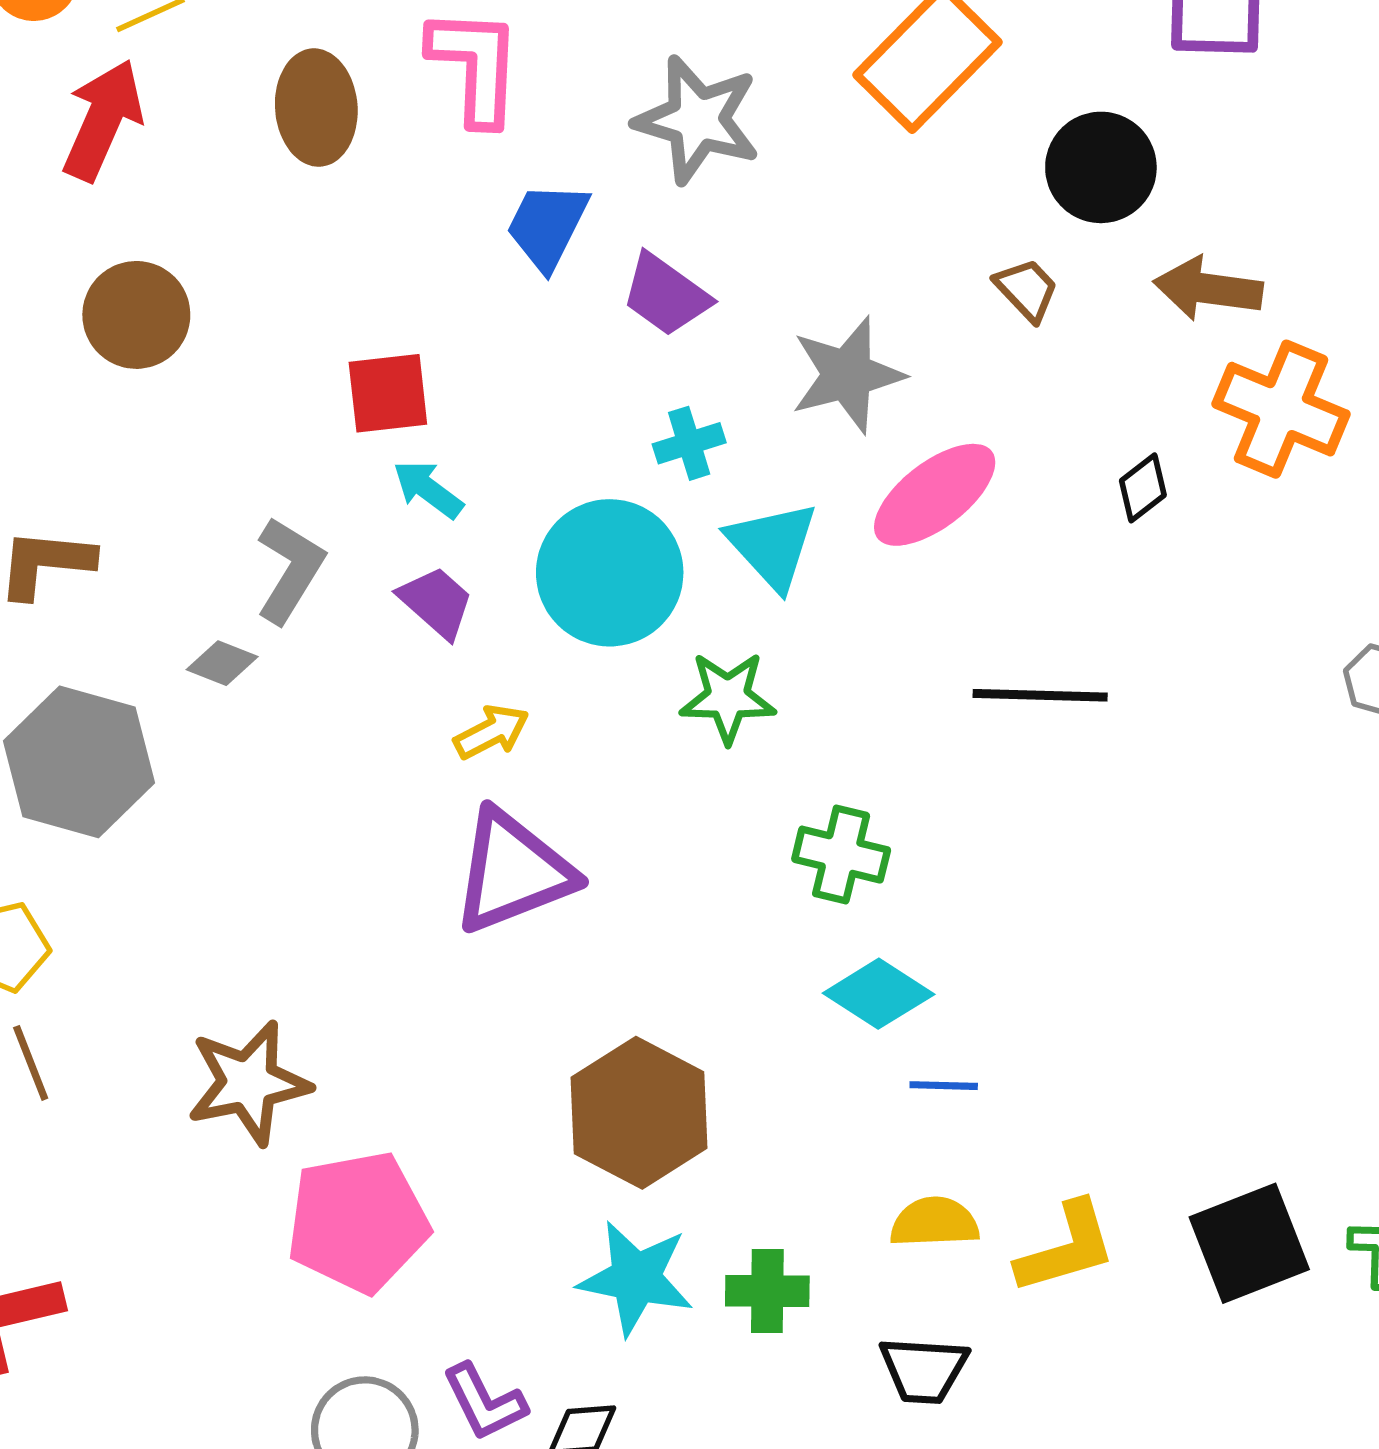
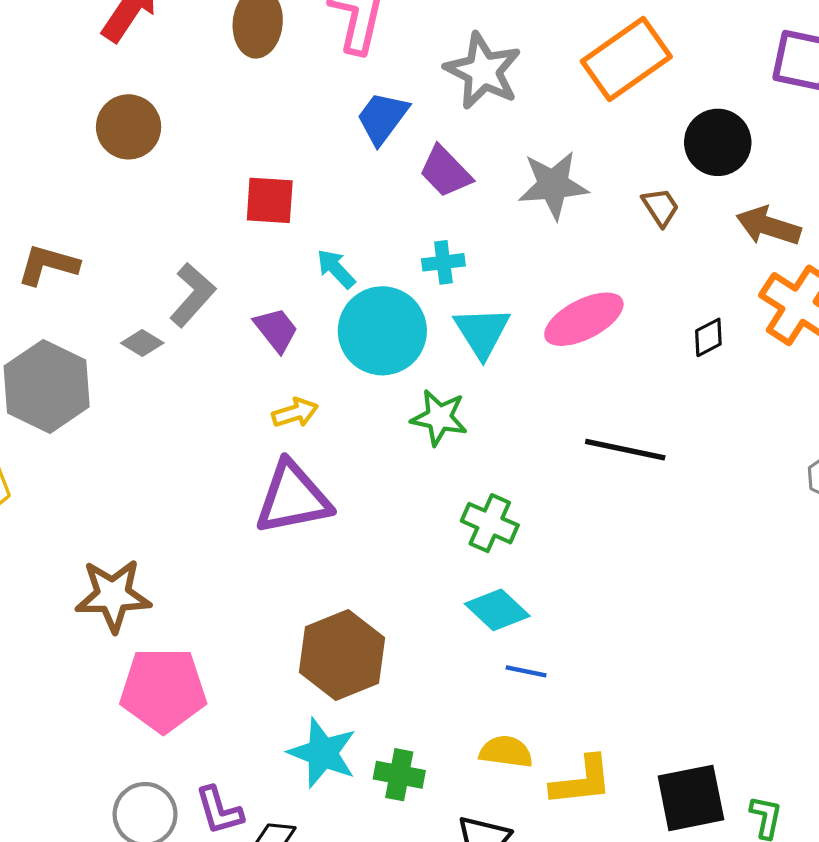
gray star: (847, 375) -> (553, 185), moved
cyan arrow: (428, 489) -> (336, 269), moved

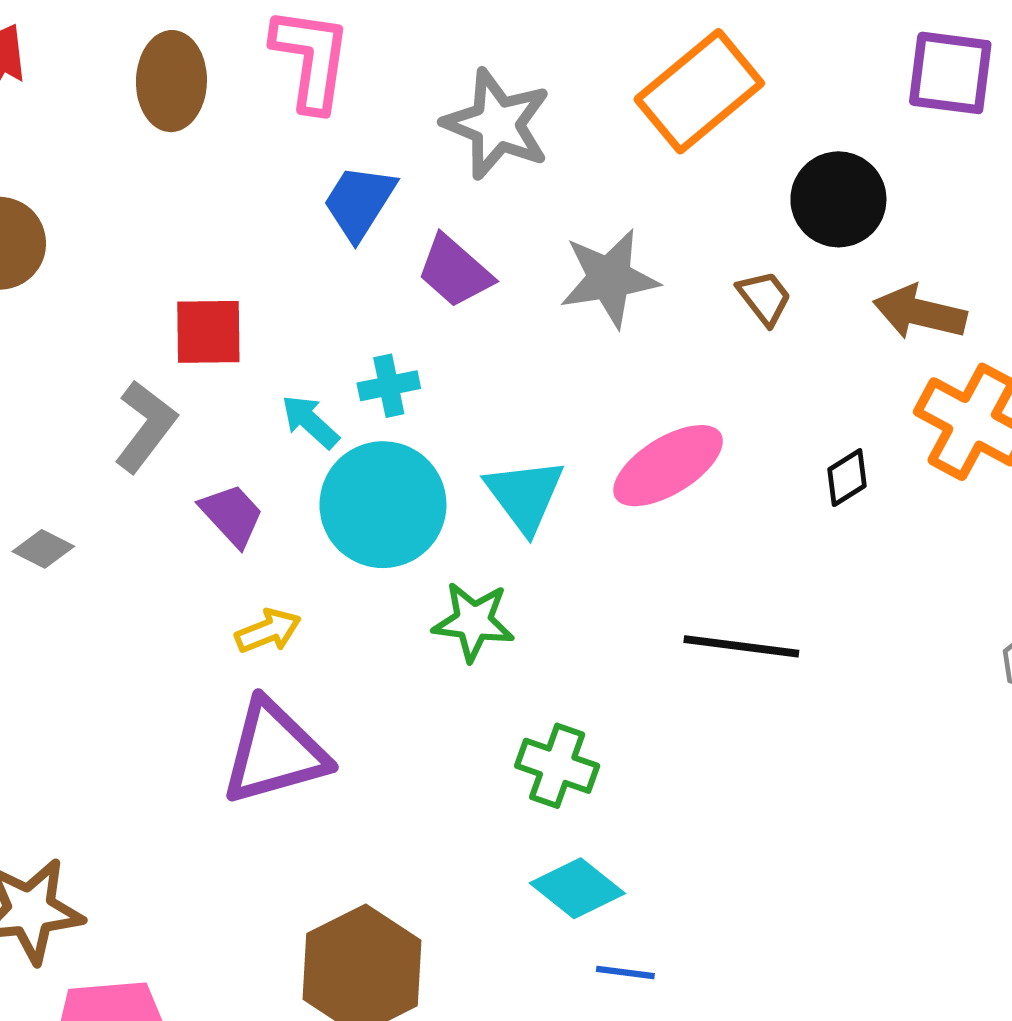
cyan cross: (443, 262) -> (389, 386), moved
gray L-shape: (193, 295) -> (145, 426), moved

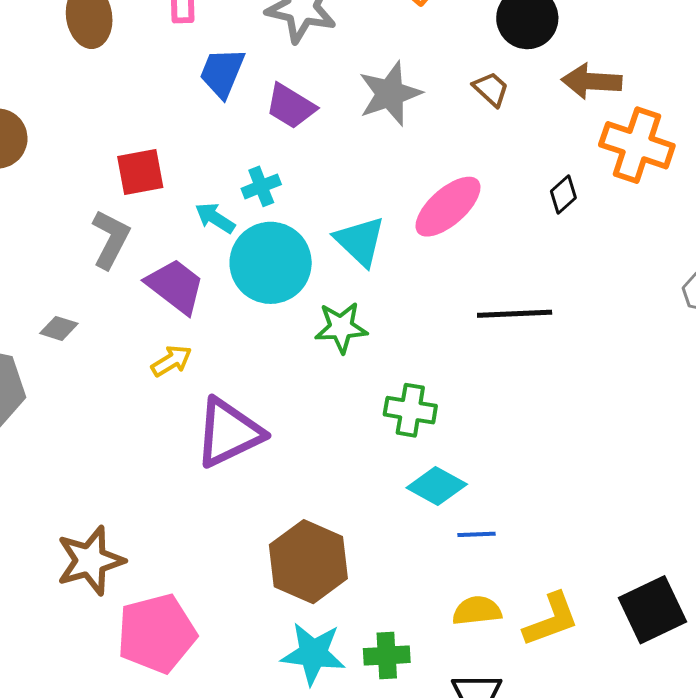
purple trapezoid: (232, 515) -> (175, 286), size x1.4
yellow arrow: (268, 631) -> (172, 361), moved

